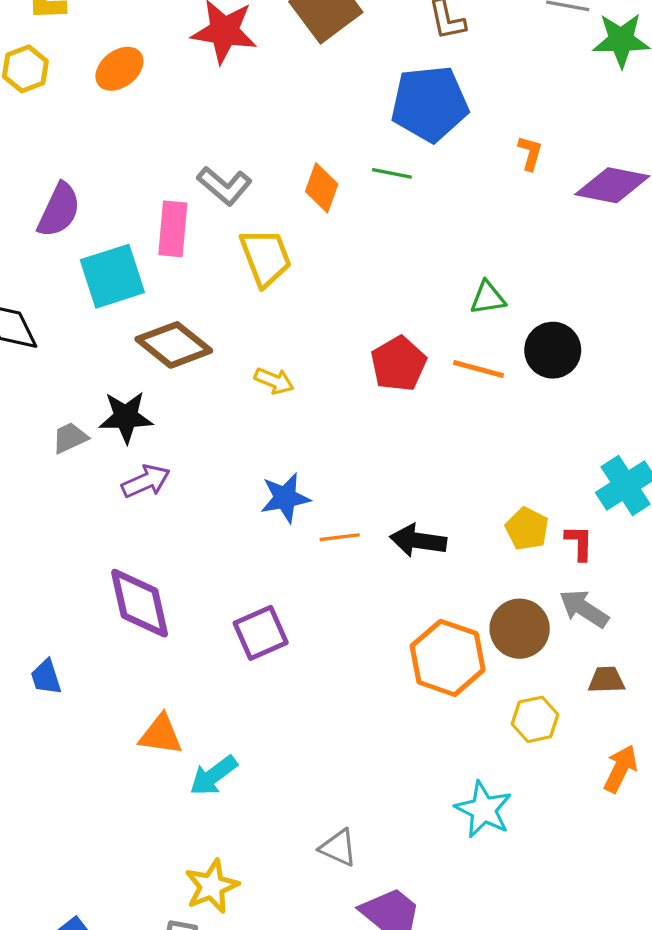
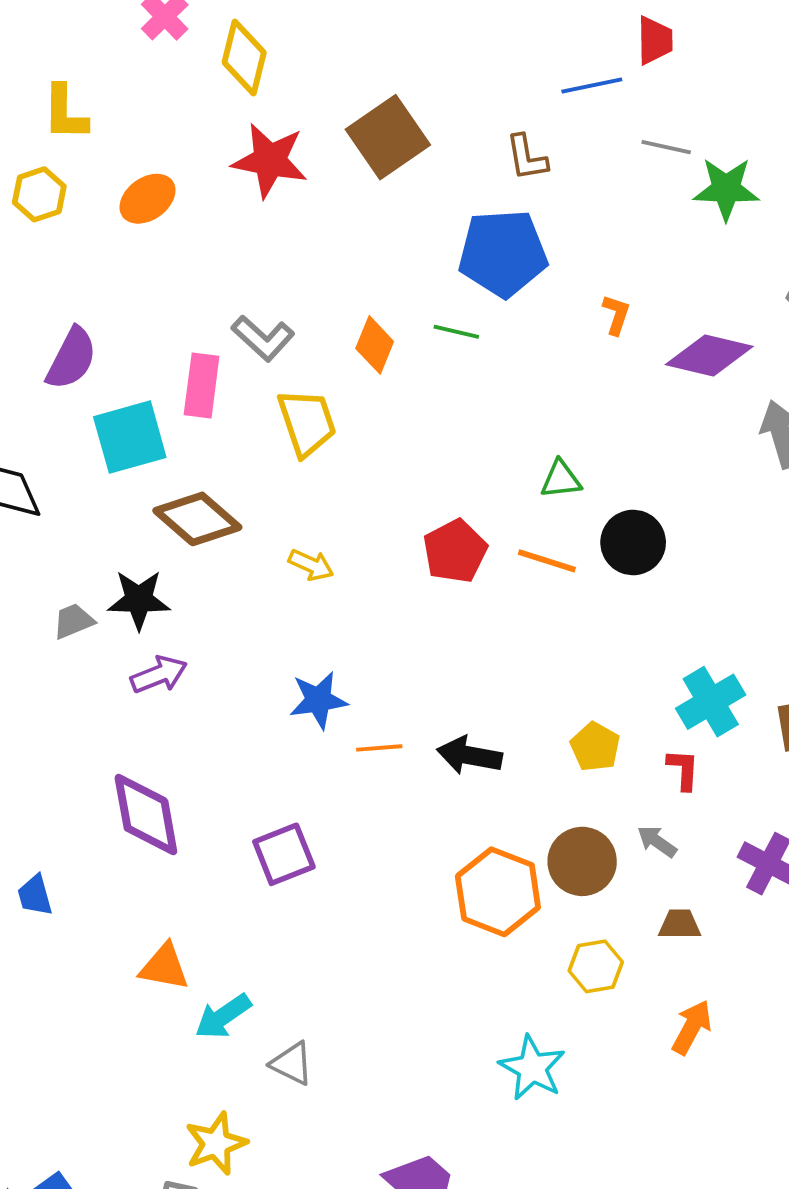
red L-shape: (579, 543) -> (683, 769), moved
gray arrow: (584, 609) -> (657, 841), size x0.7
gray triangle: (338, 848) -> (292, 1063), moved

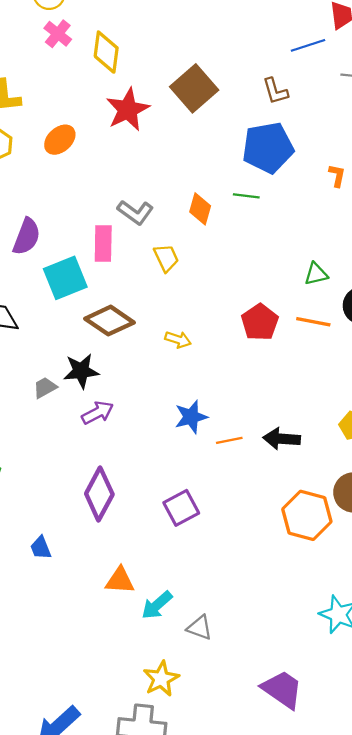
red star: (270, 160) -> (128, 110), turned -30
yellow trapezoid: (307, 422) -> (166, 258), size x0.7
purple diamond: (146, 815) -> (99, 494), turned 45

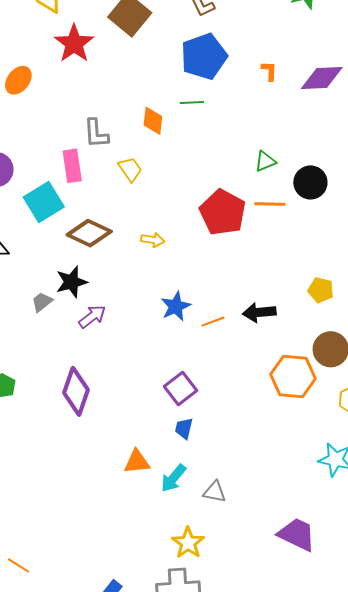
gray L-shape: (135, 212) -> (96, 133), turned 60
red pentagon: (260, 322) -> (223, 212), size x1.4
purple diamond: (99, 494) -> (76, 391), moved
blue trapezoid: (41, 548) -> (184, 428), moved, turned 45

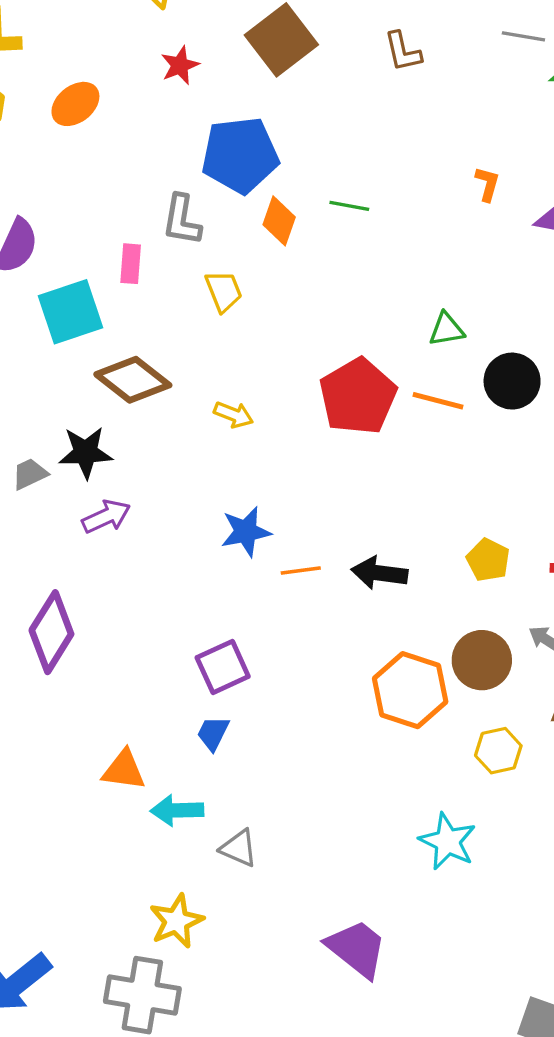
red star: (74, 44) -> (180, 65), size x0.6
blue pentagon: (204, 56) -> (240, 155), moved
pink rectangle: (72, 166) -> (131, 264), size x0.7
cyan arrow: (173, 478) -> (177, 810), turned 36

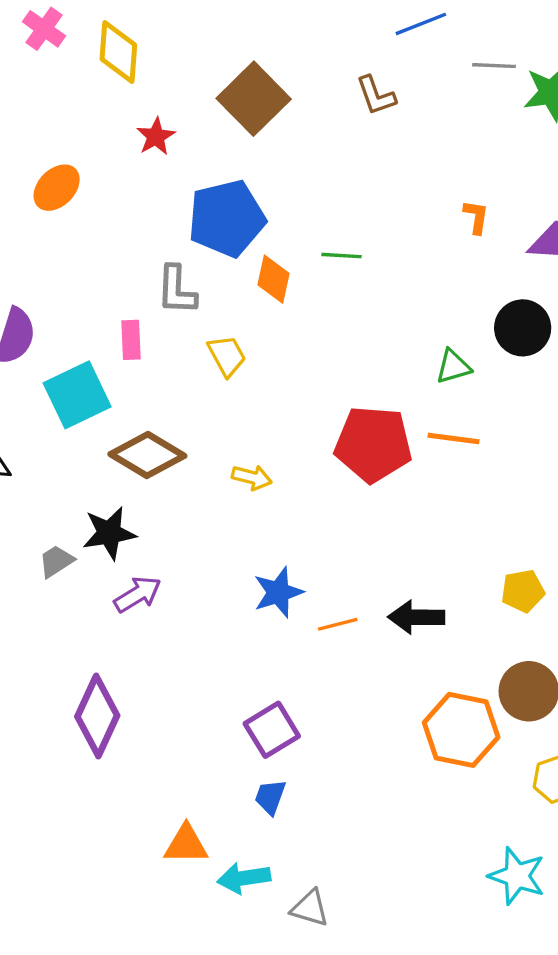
black circle: (512, 381) -> (523, 328), moved
red pentagon: (358, 396) -> (373, 444), turned -30
yellow pentagon: (488, 560) -> (523, 591), turned -30

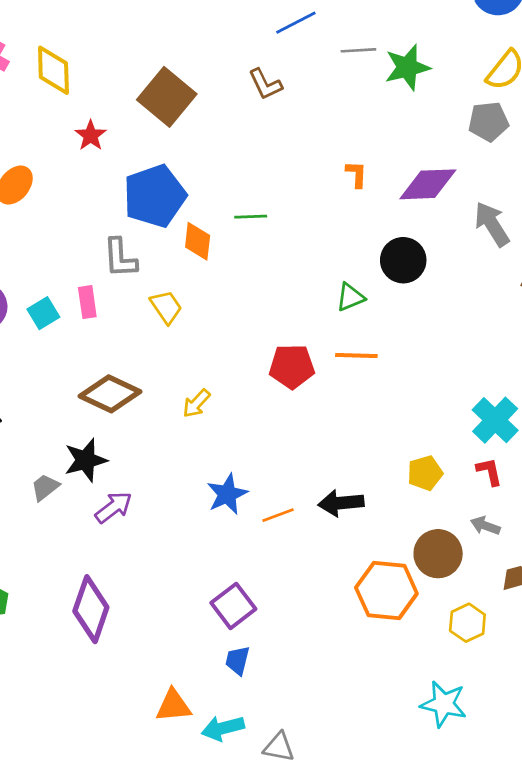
cyan square: (77, 395) -> (43, 313), moved, size x0.6
red pentagon: (373, 444) -> (292, 366), size x0.7
yellow arrow: (252, 477) -> (196, 403), turned 124

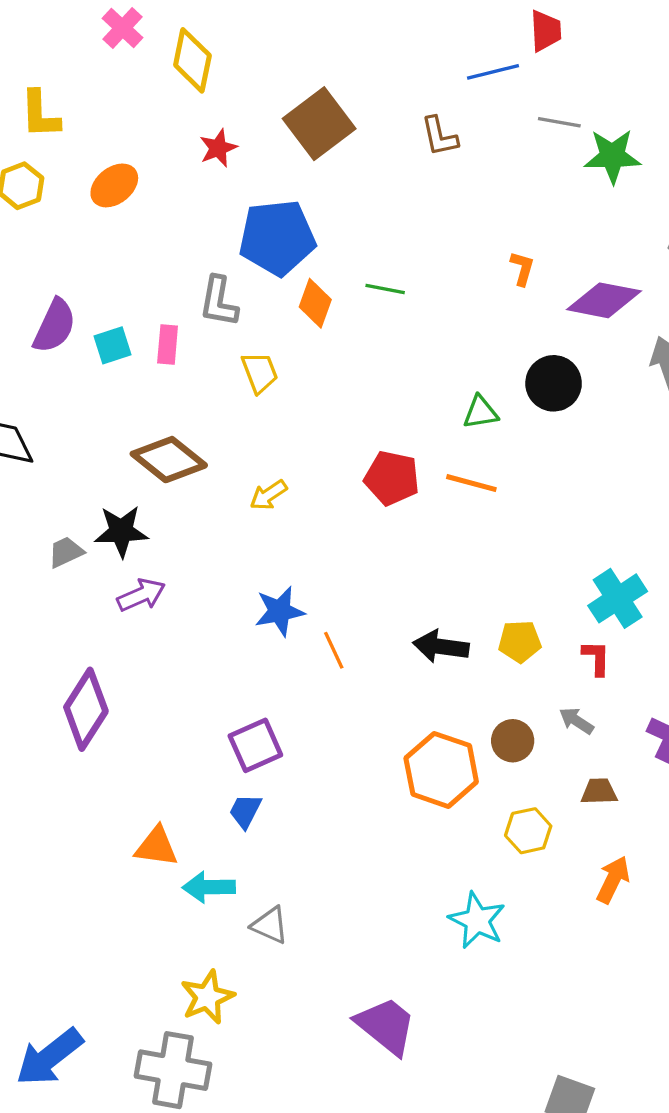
black arrow: (341, 503) -> (441, 647), moved
orange line: (278, 515) -> (334, 650), turned 72
brown circle: (438, 554) -> (513, 741), size x0.7

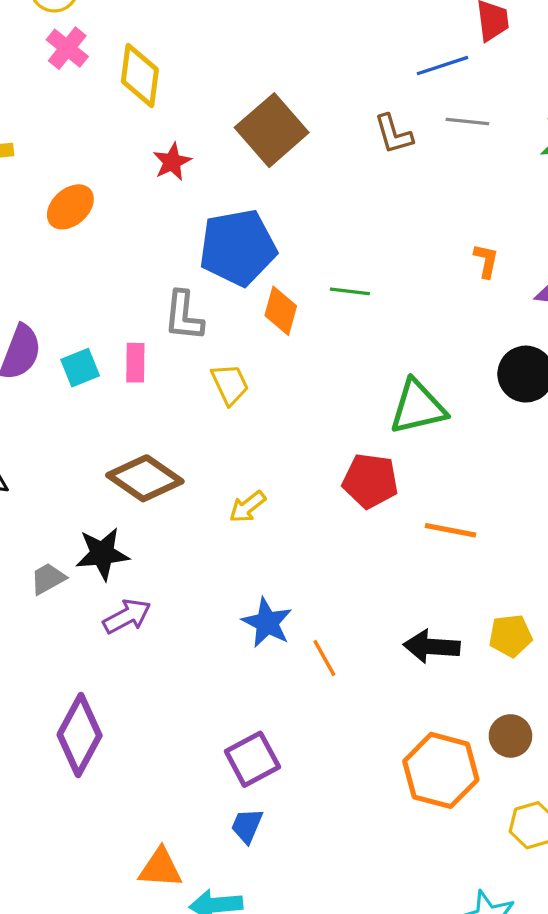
gray line: (559, 122) -> (467, 122), moved
green triangle: (480, 412) -> (418, 407), moved, size x1.6
orange line: (471, 483) -> (450, 530), moved
blue star: (280, 611) -> (267, 623), turned -30

